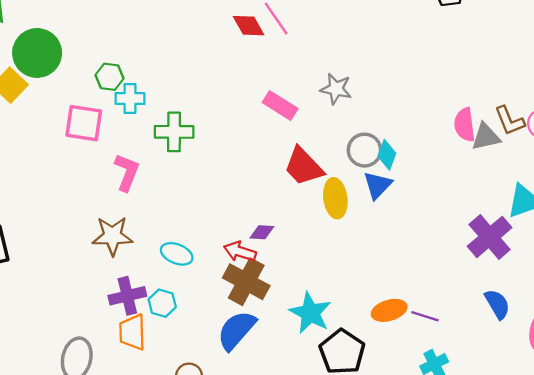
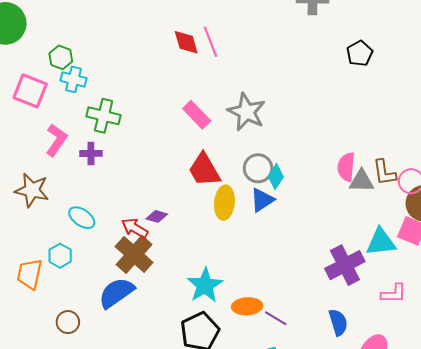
gray star: (336, 89) -> (247, 112), size x1.4
purple cross: (127, 296) -> (91, 153), moved, size x0.7
cyan star: (310, 313) -> (205, 285), moved

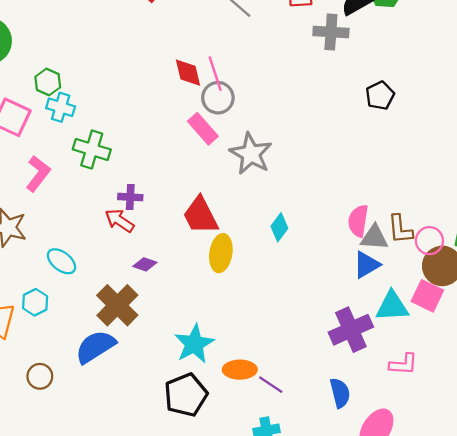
pink rectangle: (197, 115) -> (203, 129), moved
purple cross: (91, 153) -> (130, 197), moved
gray circle: (258, 168) -> (218, 98), moved
blue triangle: (262, 200) -> (367, 265), moved
red arrow: (135, 228) -> (120, 221), moved

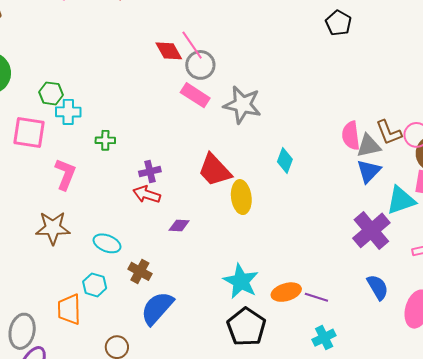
green cross: (92, 149) -> (105, 140), size x0.6
brown cross: (117, 305) -> (140, 271), moved, size x0.6

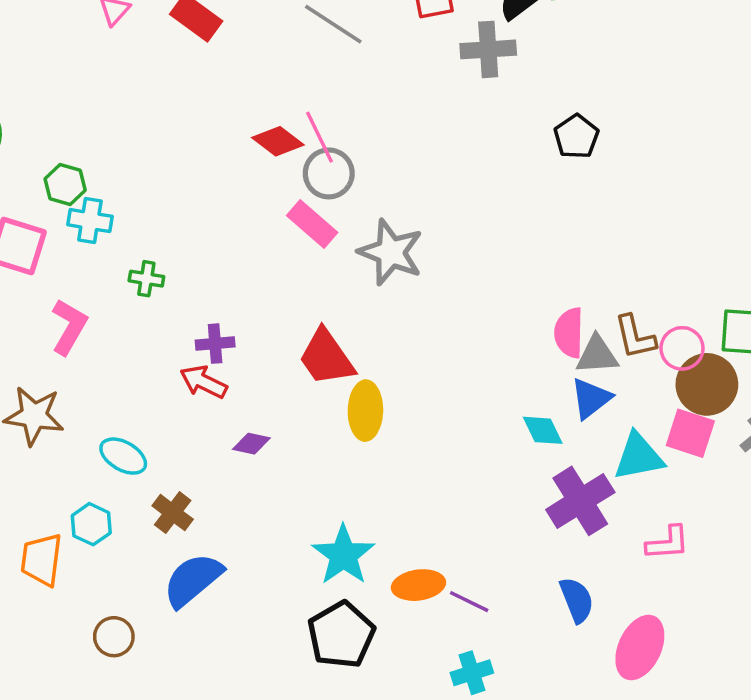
red diamond: (169, 51) -> (278, 141), turned -32
cyan diamond: (285, 161) -> (543, 430), moved, turned -55

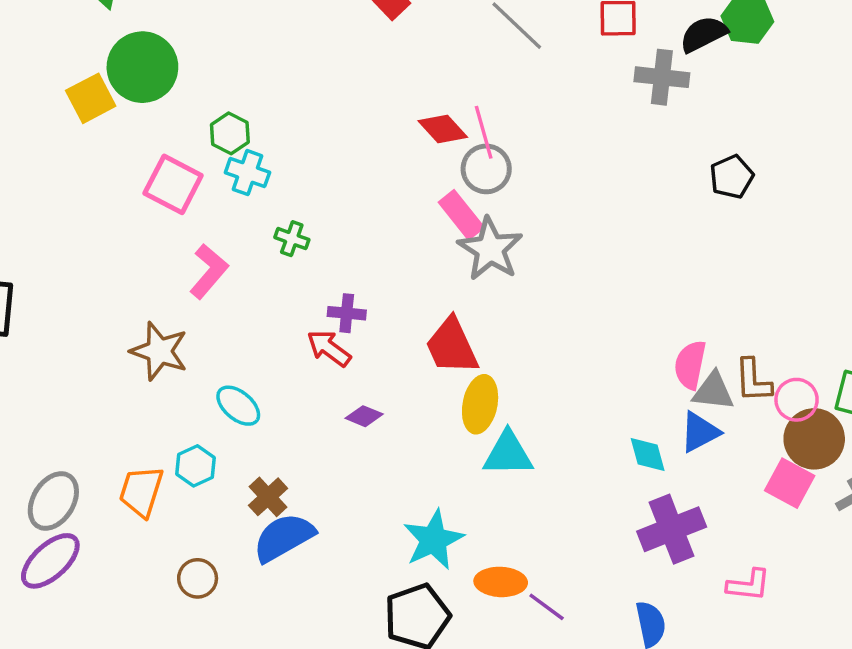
gray star: (391, 252) -> (490, 249), moved
cyan triangle: (639, 457) -> (508, 454), moved
brown cross: (173, 513) -> (268, 497), moved

